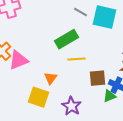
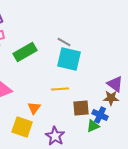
cyan square: (104, 17) -> (69, 59), moved
green rectangle: (66, 39) -> (25, 52), moved

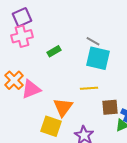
green rectangle: (25, 52) -> (54, 51), size x0.6
orange triangle: (34, 108) -> (63, 107), size x1.5

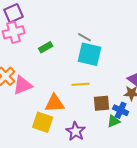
orange triangle: (63, 107) -> (55, 103), turned 50

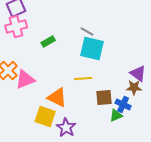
orange triangle: (55, 103) -> (57, 97), turned 30
purple star: (76, 131) -> (66, 127), moved

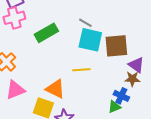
green rectangle: (48, 41) -> (46, 33), size x1.6
pink triangle: (25, 79) -> (15, 90), moved
brown square: (104, 97) -> (116, 46), moved, size x1.4

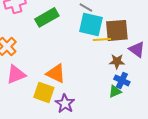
yellow line: (81, 70) -> (102, 39), moved
brown star: (132, 79) -> (117, 61), moved

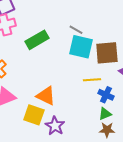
yellow line: (102, 39) -> (92, 80), moved
brown star: (117, 61) -> (107, 130), moved
blue cross: (122, 80) -> (106, 95), moved

